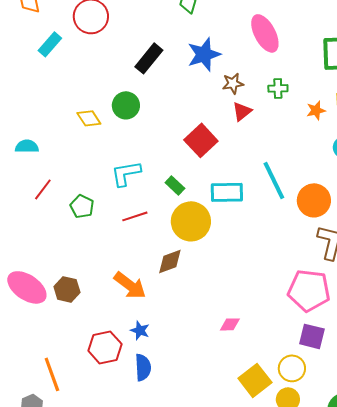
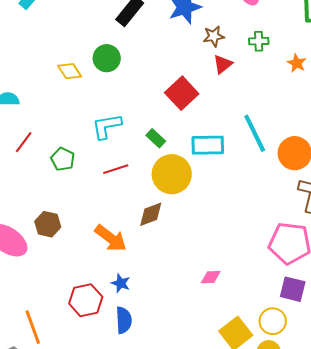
orange star: (316, 110) -> (297, 63), turned -30
brown hexagon: (67, 289) -> (48, 224), moved

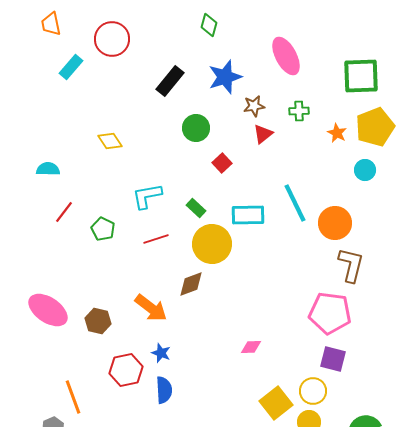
green circle: (107, 58) -> (196, 128), moved
red square: (182, 93) -> (222, 163), size x0.6
brown hexagon: (48, 224) -> (98, 321), moved

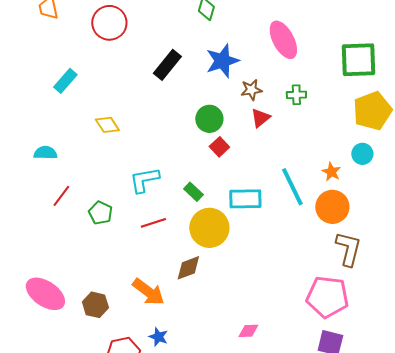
cyan rectangle: (71, 67) -> (65, 81), moved
green circle: (196, 128) -> (209, 119), moved
orange star: (337, 133) -> (331, 172), moved

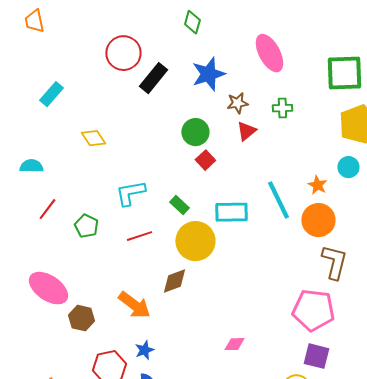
red circle: (109, 23) -> (123, 53), moved
pink ellipse: (45, 294) -> (48, 288), moved
blue star: (158, 337) -> (144, 350), turned 30

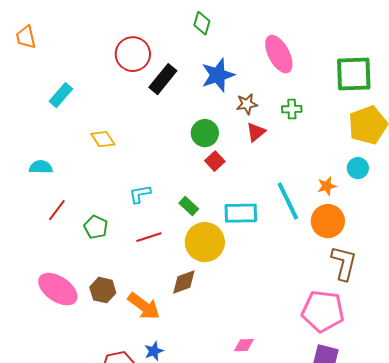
orange trapezoid: (34, 21) -> (26, 37), moved
orange star: (317, 185) -> (327, 186), turned 30
cyan L-shape: (130, 193) -> (140, 194), size x0.7
brown hexagon: (81, 318) -> (103, 290), moved

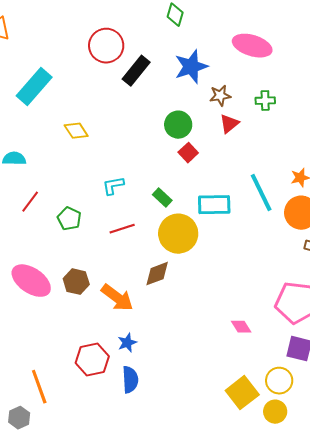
pink ellipse: (279, 54) -> (252, 46), turned -45
cyan rectangle: (61, 95) -> (34, 87), size x1.5
pink diamond: (244, 345) -> (241, 327), moved, turned 60

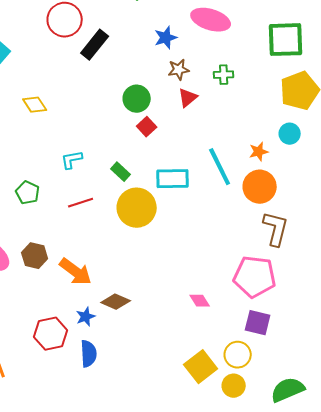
blue star: (191, 67) -> (166, 38), moved, size x0.7
brown diamond: (157, 274) -> (116, 302), moved, turned 44

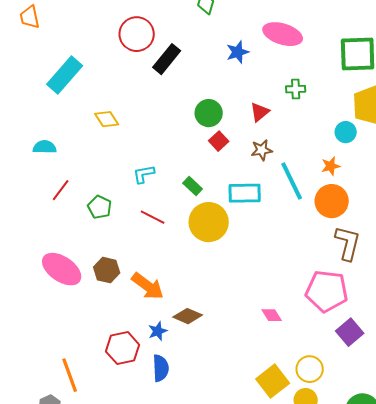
brown star: (179, 70) -> (262, 150), moved
cyan circle: (290, 134) -> (346, 132), moved
red line: (81, 203) -> (153, 217), turned 45
purple square: (258, 323) -> (350, 332), moved, turned 36

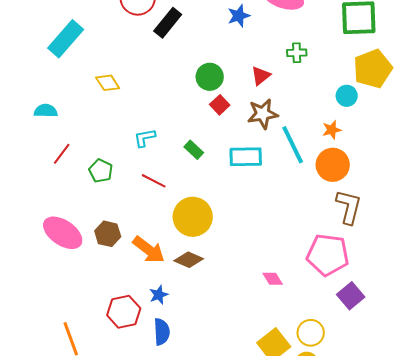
brown star: (262, 150) -> (263, 114), size x1.4
yellow circle: (209, 222) -> (193, 217), moved
brown diamond: (188, 316) -> (189, 260), moved

